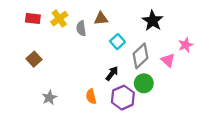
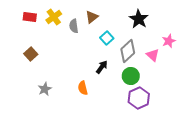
brown triangle: (101, 19) -> (92, 17), turned -32
purple hexagon: (123, 98) -> (139, 98), moved

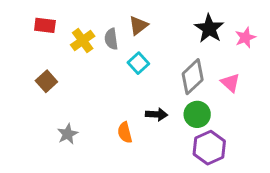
yellow cross: (54, 17) -> (83, 41), moved
cyan square: (107, 38) -> (138, 63), moved
pink star: (169, 41) -> (245, 38), moved
black arrow: (102, 67) -> (156, 114), moved, turned 56

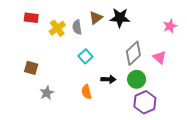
black star: (209, 28) -> (120, 18), moved, turned -30
cyan square: (138, 63) -> (85, 56), moved
brown square: (46, 81) -> (31, 68), moved, turned -32

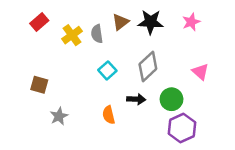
red rectangle: (31, 18) -> (39, 22), turned -48
pink star: (170, 26) -> (191, 22), moved
gray diamond: (133, 53) -> (148, 66), moved

